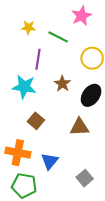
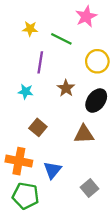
cyan star: (24, 87) -> (26, 92), size x0.6

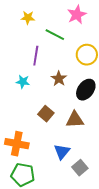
yellow star: (30, 29) -> (28, 18), moved
brown square: (38, 127) -> (46, 114), moved
blue triangle: (52, 170) -> (62, 152), moved

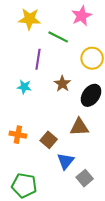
yellow star: (28, 18) -> (30, 19), size x1.5
brown square: (46, 114) -> (49, 140), moved
orange cross: (17, 144) -> (18, 135), moved, size x0.7

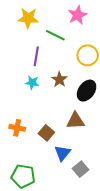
cyan star: (24, 87) -> (32, 83), moved

